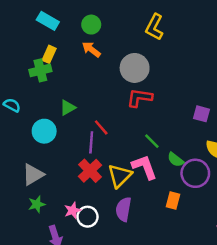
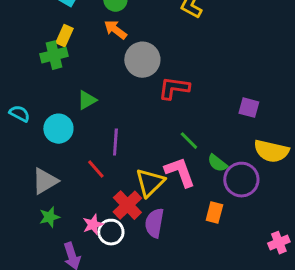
gray circle: (135, 68) -> (142, 60), moved
cyan semicircle: (12, 105) -> (19, 114), moved
red line: (101, 127) -> (96, 169), moved
red cross: (90, 171) -> (127, 205), moved

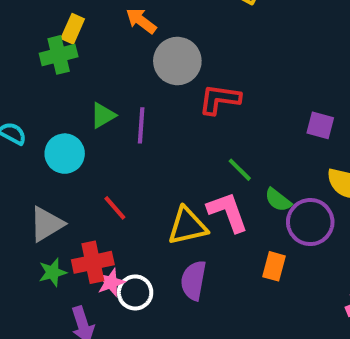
purple line: (115, 142) -> (141, 125), moved
yellow triangle: (150, 183) -> (187, 226), turned 32
red cross: (127, 205) -> (93, 262), moved, turned 32

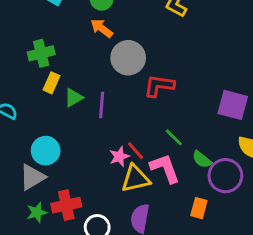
yellow rectangle: (73, 29) -> (51, 83), moved
purple square: (320, 125) -> (233, 105), size x1.5
cyan circle: (65, 154) -> (46, 151), moved
red line: (115, 208) -> (136, 151), moved
pink star: (111, 282) -> (119, 156), moved

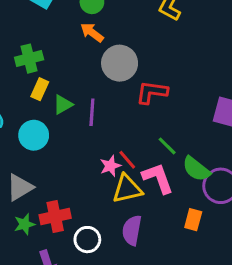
cyan circle: (46, 151) -> (34, 135), moved
green semicircle: (202, 159) -> (196, 169), size x1.4

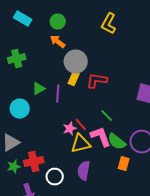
yellow rectangle: (40, 89) -> (74, 79), moved
green semicircle: (196, 169) -> (117, 142), moved

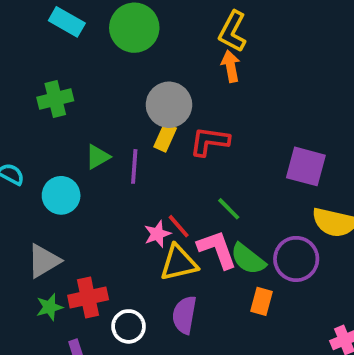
green circle: (58, 22) -> (134, 28), size x1.6
orange arrow: (58, 42) -> (231, 66), moved, turned 42

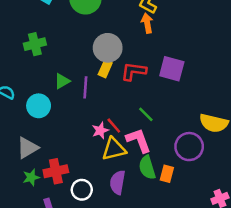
purple square: (306, 166) -> (172, 69), moved
green semicircle: (248, 259) -> (147, 168), moved, turned 35

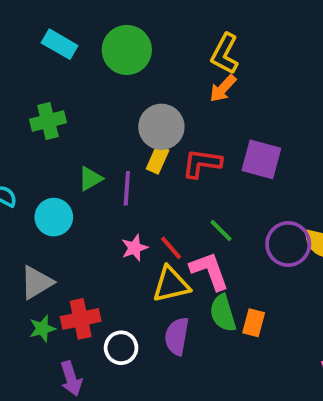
orange arrow: (147, 23) -> (223, 88), turned -126
pink star: (100, 130) -> (134, 248), moved
purple circle: (189, 147) -> (288, 244), moved

